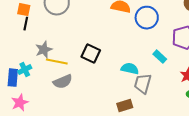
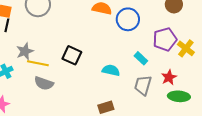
gray semicircle: (63, 82) -> (44, 83), turned 42
gray trapezoid: (143, 84) -> (143, 85), moved

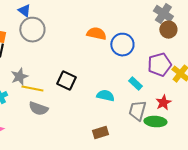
green ellipse: (179, 96) -> (155, 122), moved

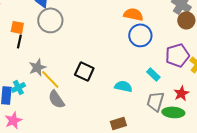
orange semicircle: (96, 34) -> (133, 14), moved
yellow line: (32, 89) -> (50, 79), turned 35
gray semicircle: (38, 109) -> (56, 99), turned 36

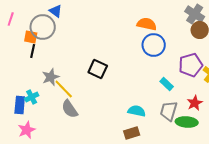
gray circle: (50, 20) -> (43, 27), moved
black square: (84, 71) -> (98, 69), moved
cyan semicircle: (123, 86) -> (137, 111), moved

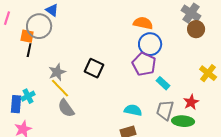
purple pentagon: (191, 65) -> (144, 64), moved, turned -30
gray star: (51, 77) -> (57, 72), moved

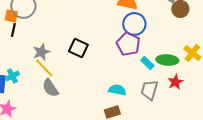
green ellipse: (183, 121) -> (167, 60), moved

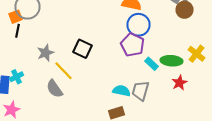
orange square: (11, 16) -> (16, 17), turned -32
yellow line: (44, 68) -> (64, 71), moved
gray trapezoid: (149, 90) -> (140, 91), moved

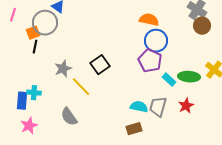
black square: (82, 49) -> (100, 65), turned 30
cyan cross: (16, 77) -> (34, 93), turned 32
red star: (180, 83) -> (186, 106), moved
gray semicircle: (54, 89) -> (69, 117), moved

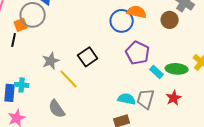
brown circle: (202, 26) -> (170, 20), moved
blue circle: (156, 41) -> (122, 21), moved
black line: (35, 47) -> (14, 40), moved

